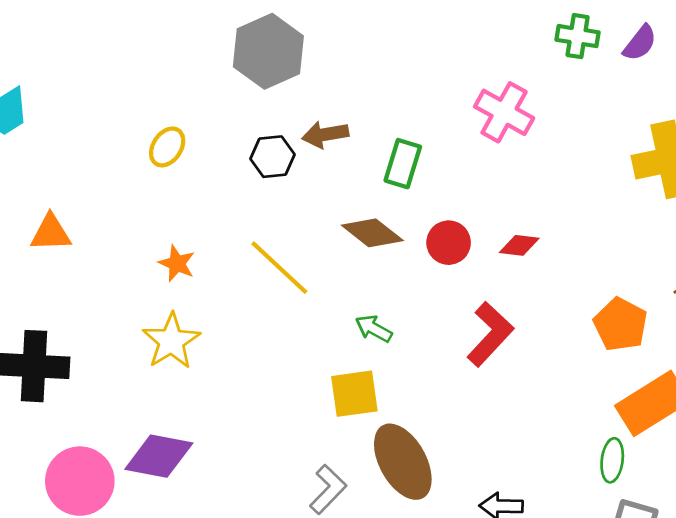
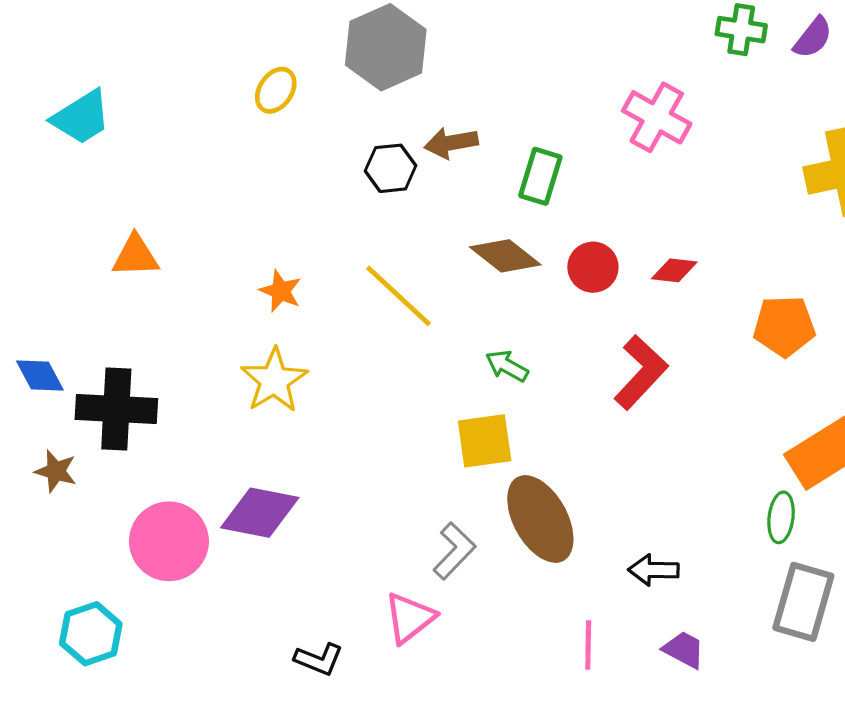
yellow ellipse: (167, 147) -> (276, 90), moved
orange pentagon: (620, 324) -> (784, 326), moved, turned -30

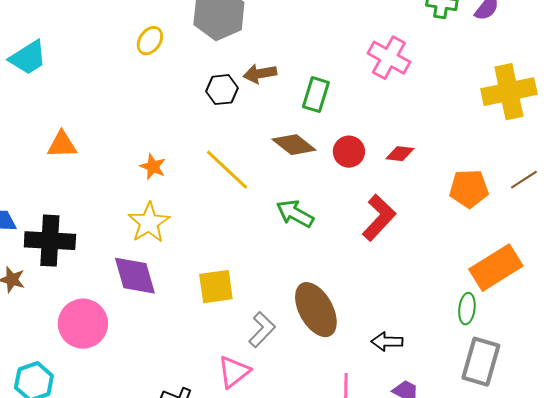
green arrow: (507, 366) -> (295, 214), size x1.4
yellow square: (485, 441) -> (216, 287), moved
purple diamond: (260, 513) -> (135, 276), moved, turned 63

